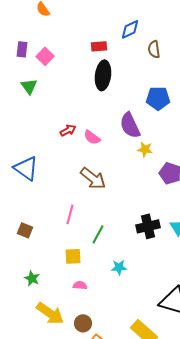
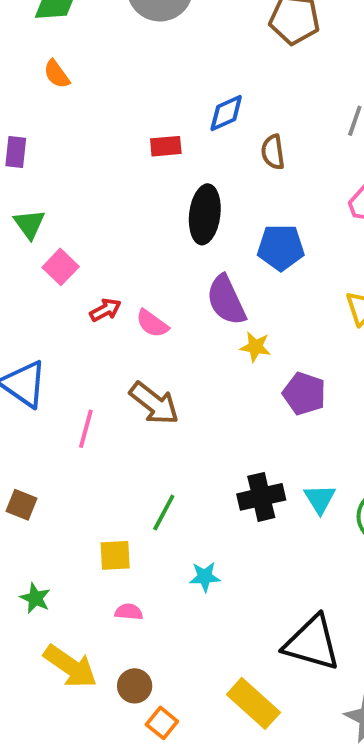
pink square: (45, 56) -> (61, 267), moved
black ellipse: (103, 75) -> (205, 214), moved
pink line: (70, 214) -> (86, 429), moved

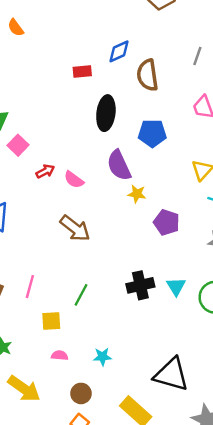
brown semicircle: (273, 152) -> (148, 75), size x1.5
pink line: (86, 429) -> (30, 287), moved
cyan star: (205, 577) -> (102, 357), moved
brown circle: (135, 686) -> (81, 393), moved

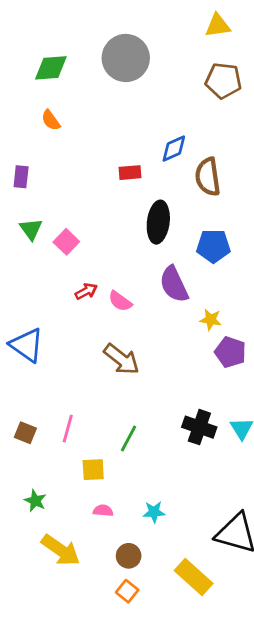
pink square: (18, 145) -> (66, 242), moved
yellow star: (137, 194) -> (211, 320), moved
black cross: (140, 285) -> (199, 427), turned 32

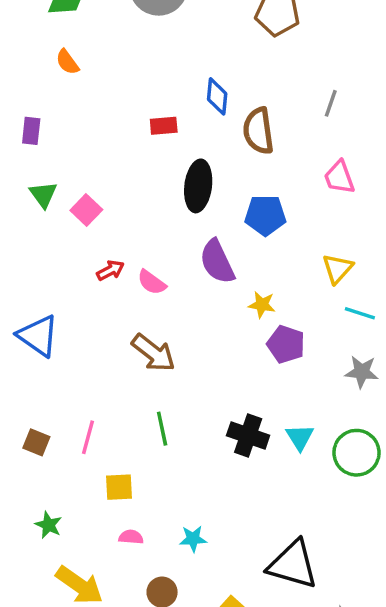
blue diamond: (174, 149) -> (217, 96), turned -60
green line: (129, 438) -> (162, 429), moved, turned -40

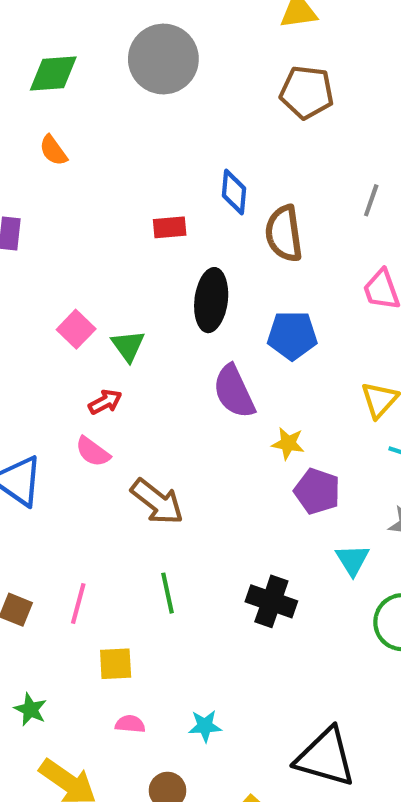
green triangle: (43, 195) -> (128, 346), moved
pink semicircle: (152, 282) -> (93, 452), moved
cyan triangle: (300, 437) -> (352, 560), moved

